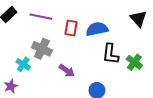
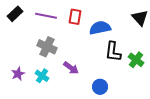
red rectangle: (71, 28) -> (75, 17), moved
cyan cross: (23, 64) -> (42, 76), moved
purple star: (11, 86) -> (18, 74), moved

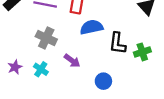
blue semicircle: (100, 28) -> (92, 27), moved
green cross: (136, 60) -> (142, 52), turned 35

